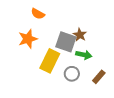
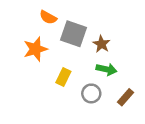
gray square: (66, 42) -> (74, 34), moved
yellow rectangle: (50, 61) -> (63, 77), size x0.6

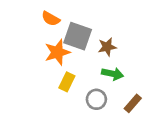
brown star: (101, 44) -> (107, 47), turned 30
orange star: (35, 49) -> (57, 52), moved

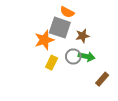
orange semicircle: (51, 19) -> (67, 12), moved
gray circle: (96, 99) -> (73, 56), moved

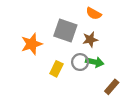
orange semicircle: (67, 12) -> (94, 14), moved
orange star: (44, 40) -> (32, 44), moved

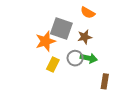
orange star: (32, 44) -> (45, 41), moved
brown rectangle: (112, 87) -> (105, 81), turned -32

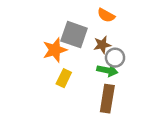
gray circle: (75, 58) -> (115, 58), moved
brown rectangle: (105, 81) -> (107, 99), moved, size x1.5

